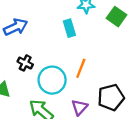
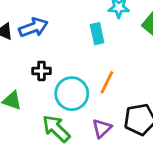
black cross: (25, 63) -> (41, 71), turned -32

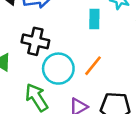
black cross: (41, 71) -> (35, 41), size x1.5

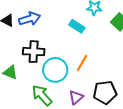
cyan rectangle: (94, 19) -> (77, 26), turned -49

